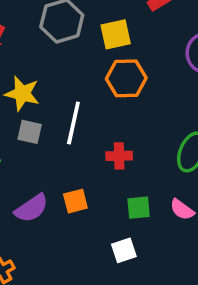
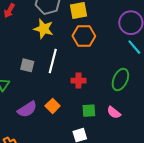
yellow star: (22, 94) -> (44, 29), moved
orange square: (75, 201) -> (53, 106), turned -32

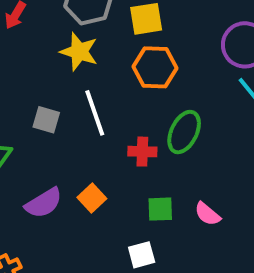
white line: (53, 61) -> (95, 113), turned -35
green ellipse: (120, 79) -> (184, 132), moved

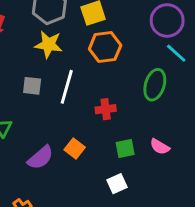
white line: (95, 113) -> (67, 87), turned 44
gray square: (46, 120) -> (32, 86), moved
green ellipse: (184, 132) -> (155, 85), moved

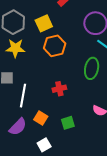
white line: (67, 87) -> (23, 96), moved
green square: (125, 149) -> (68, 123), moved
white square: (117, 184) -> (44, 145), moved

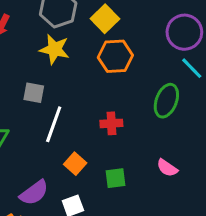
yellow square: (44, 23) -> (105, 19), turned -30
purple semicircle: (18, 127) -> (34, 193), moved

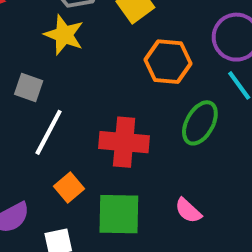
orange hexagon: (115, 56) -> (168, 62), moved
red cross: (111, 123) -> (124, 142), size x1.6
green square: (115, 178) -> (119, 214), size x1.6

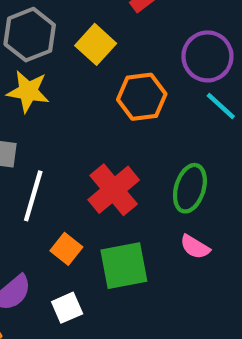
green ellipse: (200, 123) -> (190, 188), moved
red cross: (124, 142) -> (114, 190), turned -33

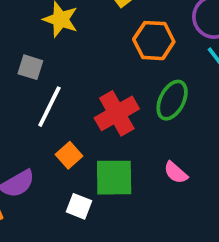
green ellipse: (190, 188) -> (172, 100), moved
white square: (67, 308) -> (79, 206), moved, turned 35

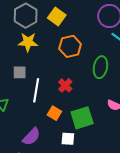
orange hexagon: (154, 41) -> (70, 46), moved
red cross: (117, 113) -> (65, 85), moved, size x0.6

